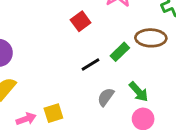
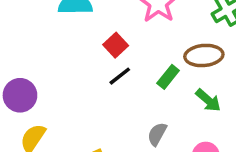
black line: (91, 65) -> (120, 76), moved
green arrow: (139, 92) -> (208, 100), moved

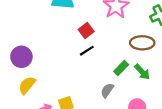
green rectangle: (168, 77) -> (121, 68), moved

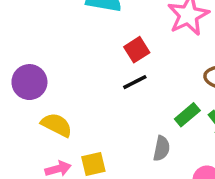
yellow semicircle: (27, 85) -> (57, 125), moved, turned 72
gray semicircle: (107, 90) -> (162, 148), turned 152

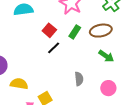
green rectangle: (187, 115) -> (75, 32), moved

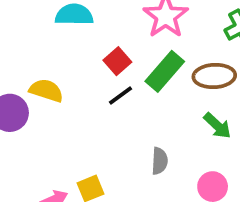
green rectangle: (75, 32) -> (165, 71), size x1.5
yellow semicircle: (19, 84) -> (46, 91), moved

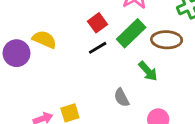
green arrow: (217, 126) -> (148, 71), moved
gray semicircle: (160, 161) -> (122, 98), turned 144

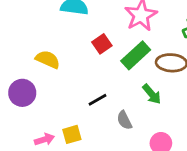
black line: (98, 48) -> (97, 100), moved
purple circle: (16, 53) -> (22, 93), moved

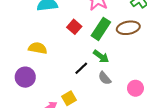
green arrow: (152, 94) -> (101, 56), moved

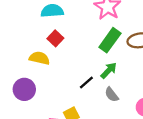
red square: (74, 27) -> (55, 38), moved
green arrow: (101, 56) -> (109, 70), turned -84

